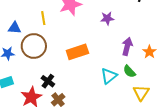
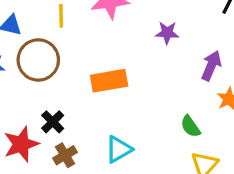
purple arrow: (127, 46) -> (211, 66), moved
cyan triangle: (109, 76) -> (119, 149), moved

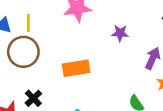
yellow line: (61, 16) -> (28, 23), moved

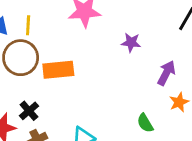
orange rectangle: (76, 68) -> (58, 70), moved

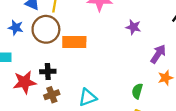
black cross: (29, 111) -> (48, 71), turned 32
green semicircle: (145, 123) -> (137, 91), turned 40

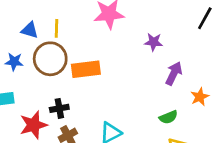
purple arrow: (158, 54) -> (174, 73), moved
green semicircle: (137, 91) -> (168, 117), turned -120

